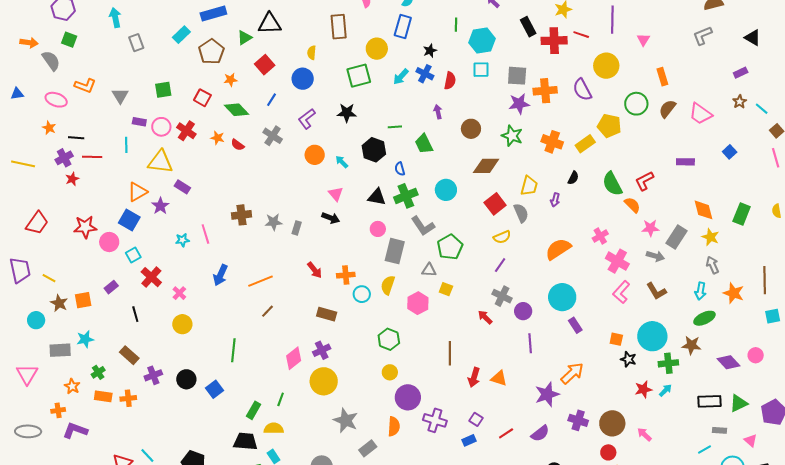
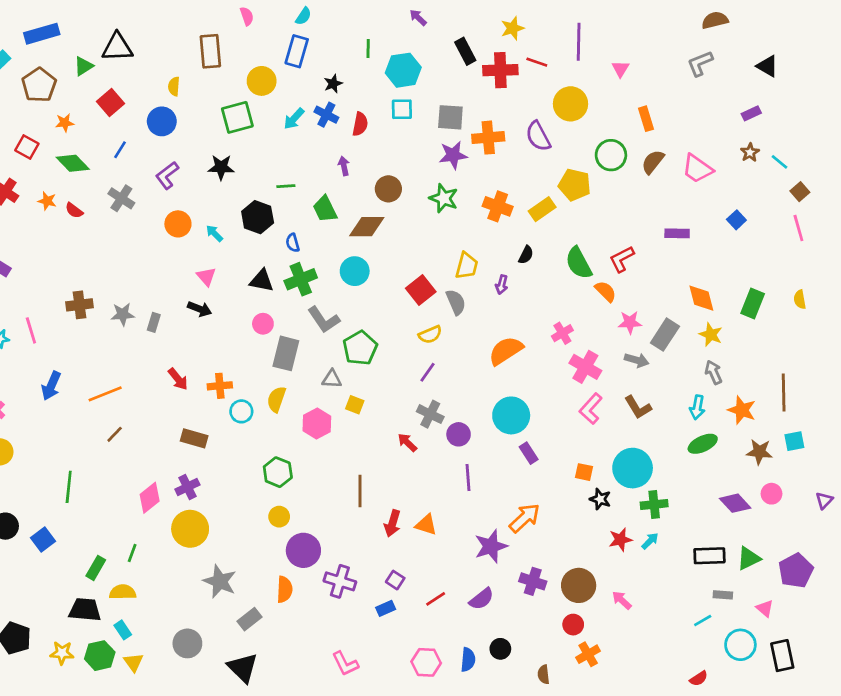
brown diamond: (486, 166) -> (367, 227), moved
brown star: (691, 345) -> (759, 452), moved

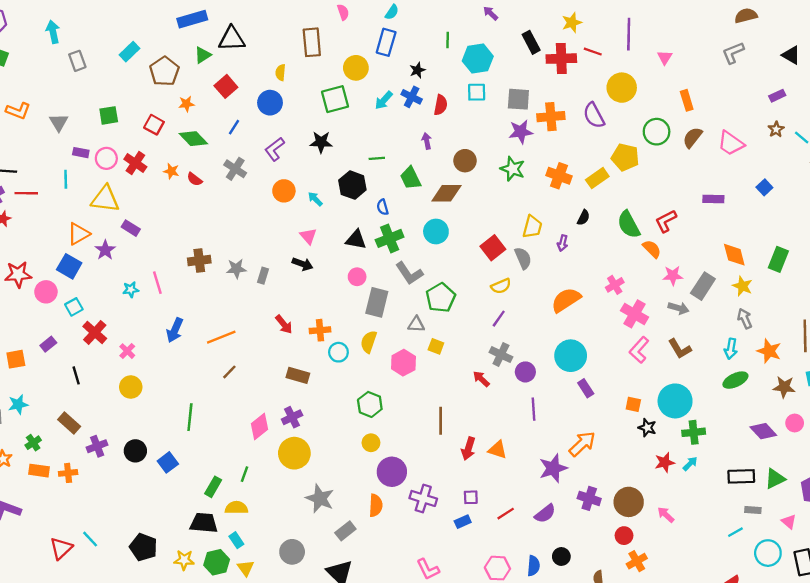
blue rectangle: (42, 34) -> (192, 19), moved
purple square: (395, 580) -> (471, 497), turned -35

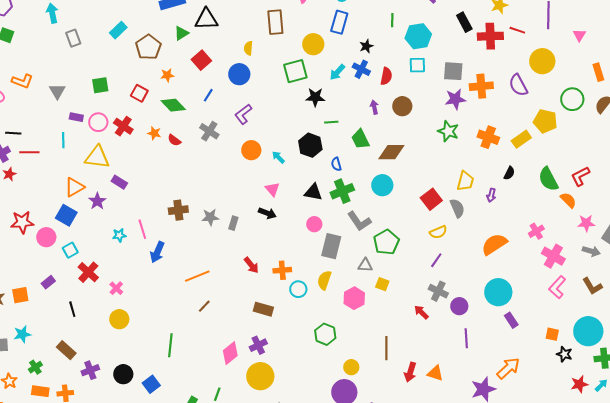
black star: (321, 142) -> (315, 97), moved
brown circle: (465, 161) -> (402, 106), moved
blue arrow: (175, 330) -> (157, 252), moved
yellow circle: (371, 443) -> (351, 367), moved

